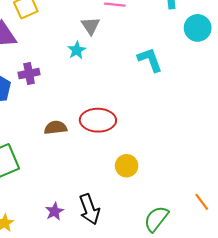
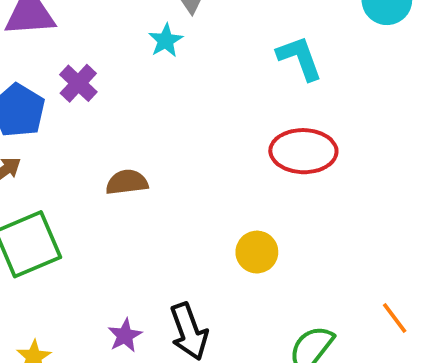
purple cross: (29, 74) -> (78, 83), turned -36
red ellipse: (98, 120) -> (303, 151), moved

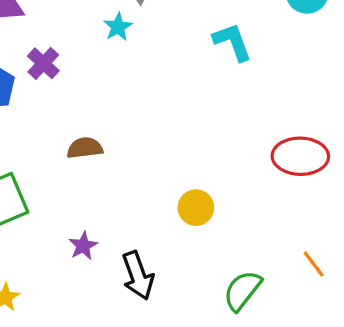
red ellipse: (303, 151) -> (300, 156), moved
purple star: (125, 335) -> (83, 246), moved

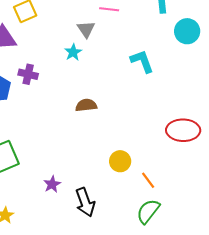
purple cross: (43, 63) -> (28, 74), turned -30
brown semicircle: (85, 148) -> (86, 105), moved
orange line: (314, 264) -> (148, 180), moved

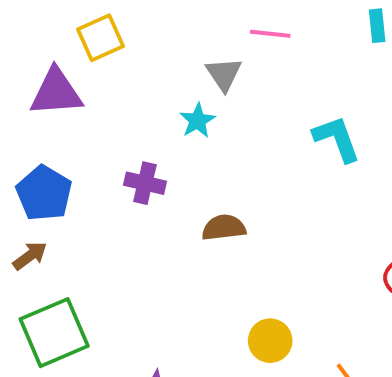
purple cross: (28, 74) -> (145, 183), moved
yellow circle: (120, 161) -> (270, 341), moved

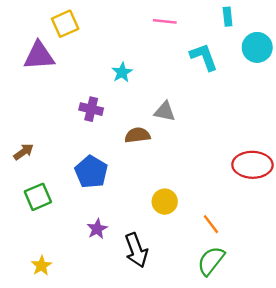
gray triangle: (224, 74) -> (165, 111), moved, turned -45
cyan L-shape: (337, 139) -> (204, 57), moved
blue pentagon: (44, 193) -> (91, 172), moved
green square: (54, 333) -> (38, 197), size x0.7

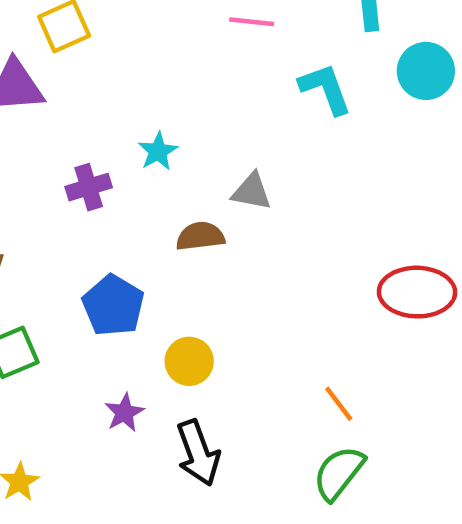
cyan star: (122, 72) -> (158, 151), moved
purple cross: (91, 109) -> (89, 187), moved, turned -30
yellow circle: (165, 202) -> (189, 361), moved

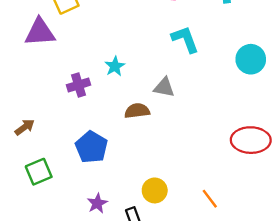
cyan circle: (426, 71) -> (251, 59), moved
cyan L-shape: (325, 89) -> (185, 39), moved
yellow circle: (189, 361) -> (155, 190), moved

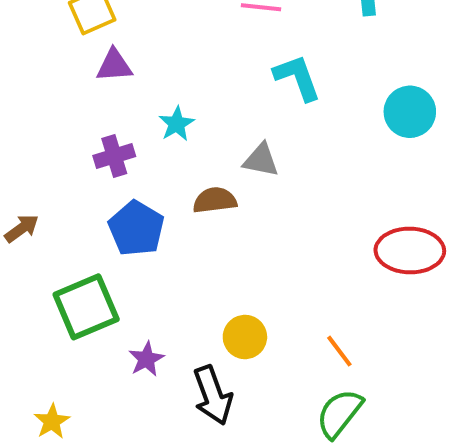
purple triangle: (40, 32) -> (114, 66), moved, size x0.7
blue pentagon: (91, 147) -> (136, 228), moved
green square: (39, 172) -> (86, 307), moved, size x1.4

